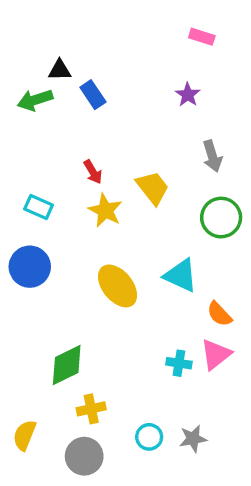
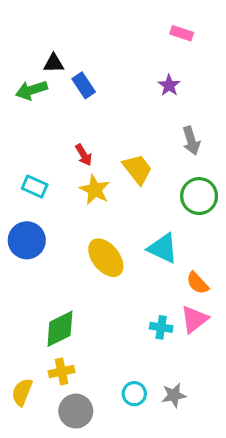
yellow cross: (91, 409) -> (62, 372), moved

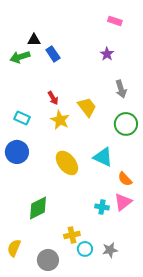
yellow cross: (62, 372) -> (72, 235), moved

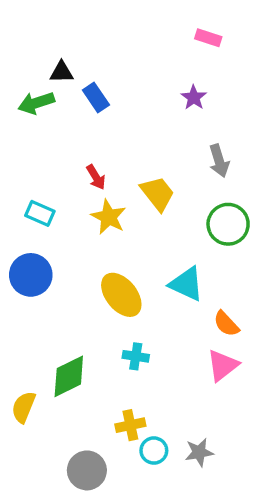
cyan cross: (102, 207) -> (136, 356), moved
yellow semicircle: (14, 248) -> (24, 407), moved

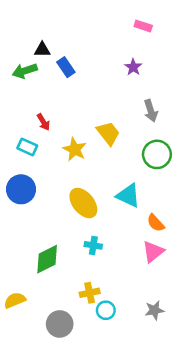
red arrow: (96, 177) -> (43, 122), moved
yellow semicircle: (24, 407) -> (15, 300), moved, turned 45
gray star: (199, 452) -> (154, 310), moved

